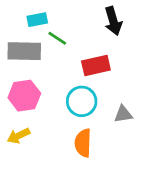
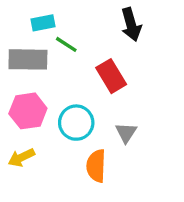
red rectangle: (96, 65) -> (111, 76), turned 72
cyan circle: (82, 101) -> (76, 123), moved
gray triangle: (123, 114) -> (126, 133), moved, turned -48

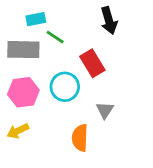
cyan circle: (76, 123) -> (65, 87), moved

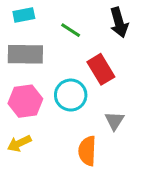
cyan rectangle: (36, 19) -> (24, 15), moved
green line: (55, 37) -> (71, 30), moved

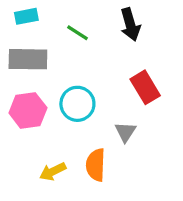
red rectangle: (101, 69) -> (145, 87), moved
yellow arrow: (19, 143) -> (53, 172), moved

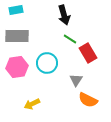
black arrow: (130, 25) -> (64, 15), moved
green line: (77, 33) -> (70, 39), moved
orange semicircle: (96, 165) -> (88, 100), moved, turned -66

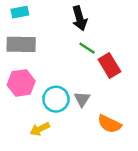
cyan circle: (47, 63) -> (56, 99), moved
gray triangle: (76, 80) -> (82, 99), moved

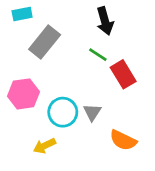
black arrow: (80, 18) -> (105, 21), moved
gray rectangle: (21, 44) -> (45, 42), moved, turned -52

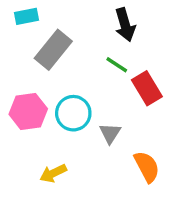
cyan circle: (63, 112) -> (73, 113), moved
orange semicircle: (123, 140) -> (147, 167), turned -144

